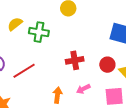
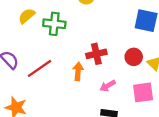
orange arrow: (57, 95) -> (78, 71), moved

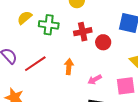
red cross: (96, 54) -> (83, 32), moved
red circle: (134, 57) -> (103, 42), moved

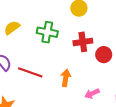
yellow semicircle: (25, 18) -> (12, 28), moved
red line: (35, 64) -> (30, 72), turned 50

